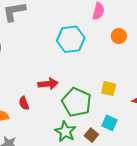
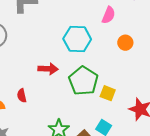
red arrow: (48, 84) -> (48, 69), moved
green pentagon: (77, 102) -> (83, 81), moved

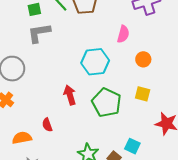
red arrow: (48, 69) -> (70, 95), turned -102
yellow square: (108, 93) -> (143, 94), moved

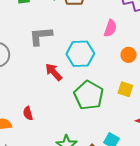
gray L-shape: (39, 33) -> (41, 36), moved
red arrow: (70, 95) -> (54, 72), moved, turned -30

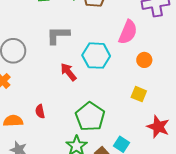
pink semicircle: (110, 28) -> (128, 32), size x1.4
green pentagon: (89, 95) -> (90, 117), moved

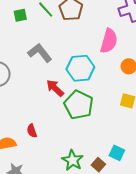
gray L-shape: (58, 35) -> (40, 53), turned 60
green pentagon: (90, 117) -> (79, 105), moved

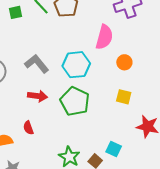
gray L-shape: (40, 53) -> (37, 64), moved
red arrow: (55, 88) -> (38, 96), moved, turned 144

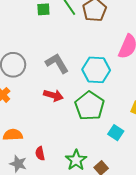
red semicircle: (28, 128) -> (40, 153), moved
cyan square: (114, 149) -> (116, 133), moved

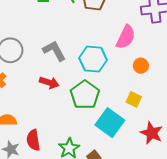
cyan square: (116, 133) -> (110, 123), size x1.8
red semicircle: (40, 153) -> (33, 140), size x1.5

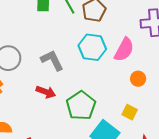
cyan hexagon: (93, 59) -> (92, 47), moved

